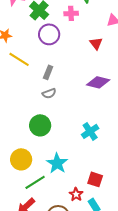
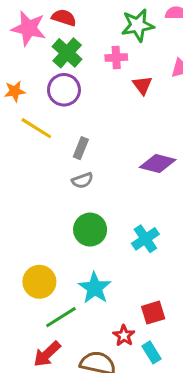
purple circle: (49, 34) -> (64, 90), moved
red triangle: (96, 43) -> (142, 85), moved
green circle: (40, 125) -> (90, 230), moved
red square: (95, 179) -> (153, 313), turned -35

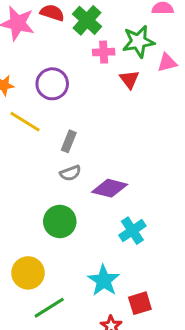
green star: (138, 25) -> (138, 41), moved
green cross: (67, 53) -> (87, 20), moved
purple diamond: (158, 164) -> (110, 188), moved
green circle: (90, 230) -> (60, 221), moved
cyan star: (95, 288) -> (104, 280), moved

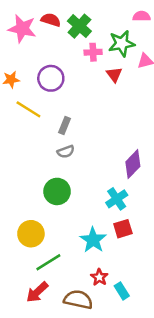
purple diamond: (110, 188) -> (133, 164), moved, turned -60
red square: (140, 303) -> (123, 229), moved

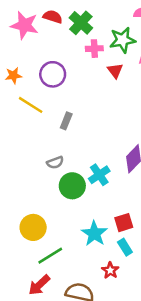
gray semicircle: (66, 152) -> (55, 163), moved
green circle: (57, 191) -> (72, 186), moved
cyan cross: (117, 199) -> (99, 175), moved
red star: (99, 277) -> (110, 270), moved
cyan rectangle: (122, 291) -> (125, 247), moved

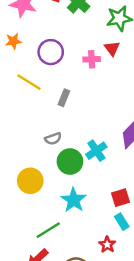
pink cross: (94, 49) -> (92, 59), moved
orange star: (13, 76) -> (13, 41), moved
yellow circle: (33, 227) -> (30, 181), moved
cyan star: (94, 234) -> (74, 200), moved

